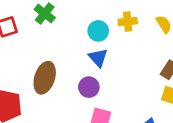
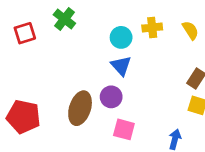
brown ellipse: (45, 78) -> (80, 108), moved

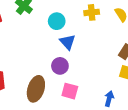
cyan circle: (121, 37) -> (57, 21), moved
brown ellipse: (80, 108) -> (36, 89), moved

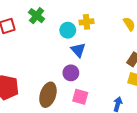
yellow cross: (92, 12) -> (86, 22), moved

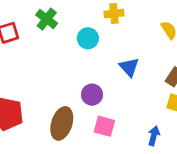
yellow cross: (86, 22) -> (114, 14), moved
blue triangle: (78, 50) -> (129, 67), moved

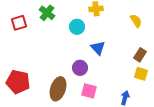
blue triangle: (129, 67) -> (98, 48), moved

